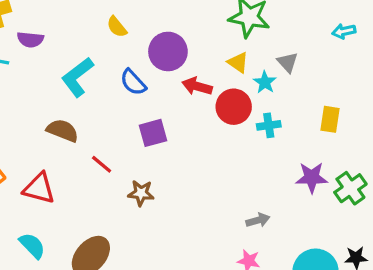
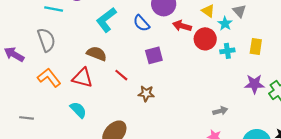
yellow rectangle: (330, 119) -> (256, 46), moved
red triangle: (39, 188) -> (82, 78), moved
cyan semicircle: (32, 246) -> (78, 110), moved

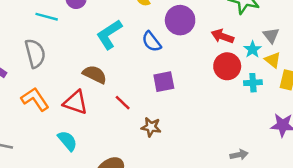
yellow triangle: (208, 11) -> (273, 60), moved
red arrow: (182, 26) -> (222, 36), moved

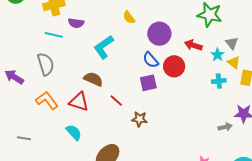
blue semicircle: (152, 42) -> (151, 60), moved
red circle: (227, 66) -> (174, 66), moved
gray arrow: (239, 155) -> (225, 127), moved

